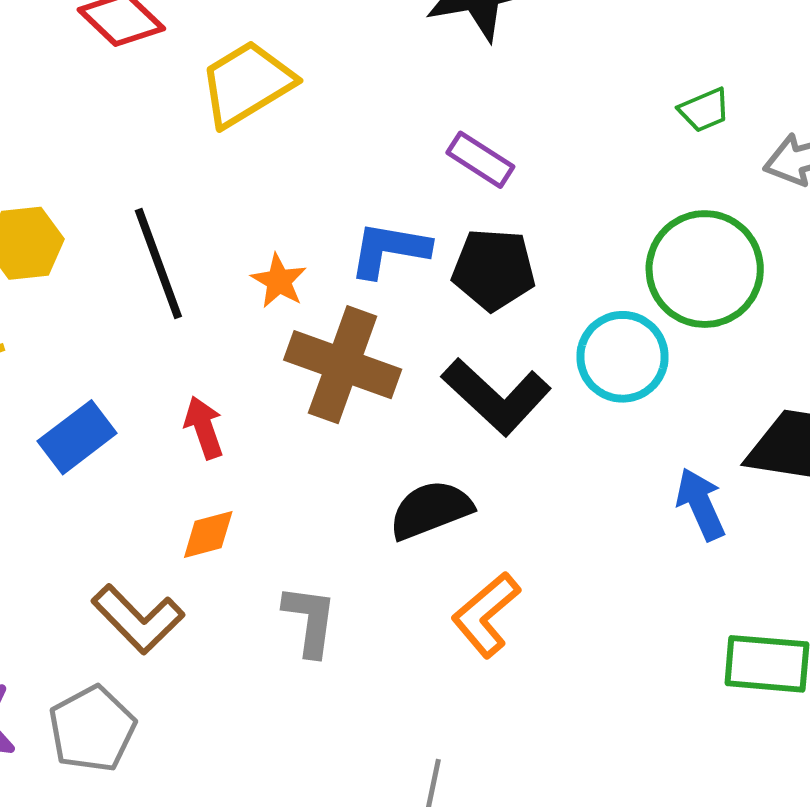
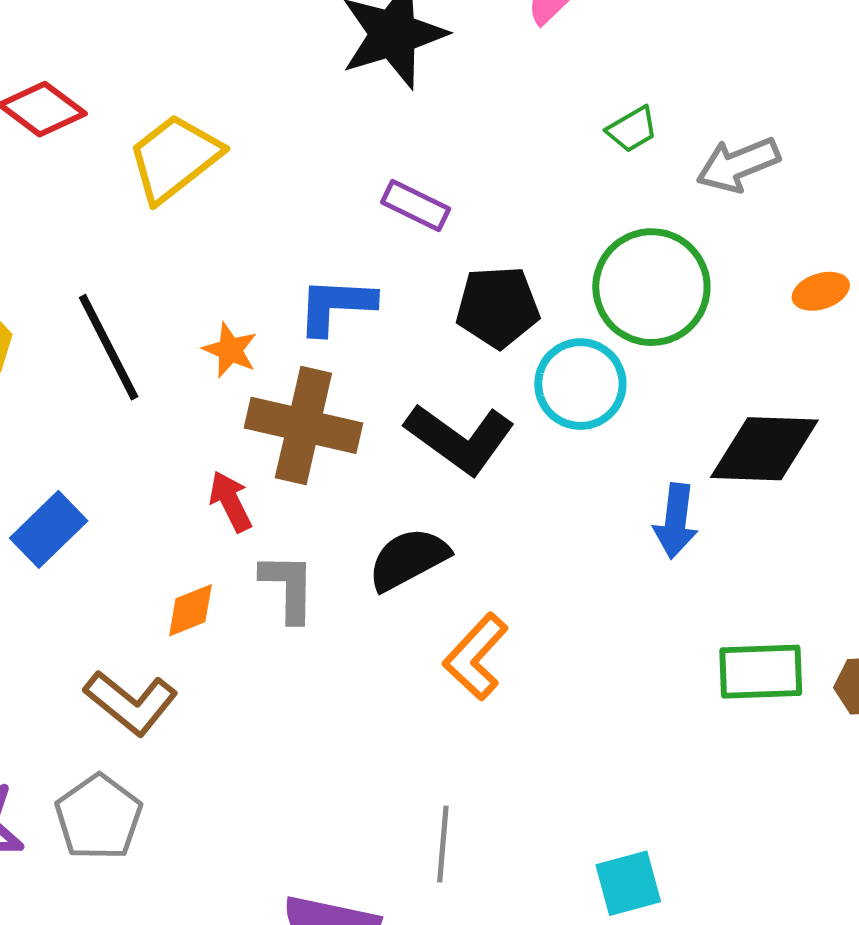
black pentagon: (494, 269) -> (498, 307), moved
red arrow: (204, 428) -> (230, 502), moved
blue arrow: (701, 504) -> (676, 521), turned -142
gray L-shape: (310, 620) -> (288, 587), moved

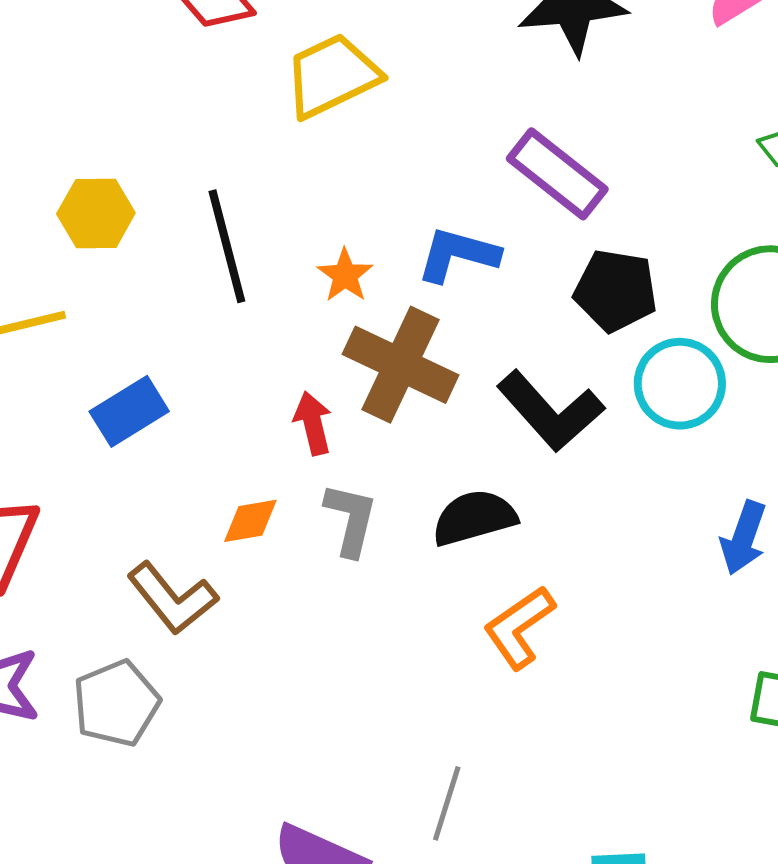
purple rectangle: (416, 205) -> (557, 174), size x1.5

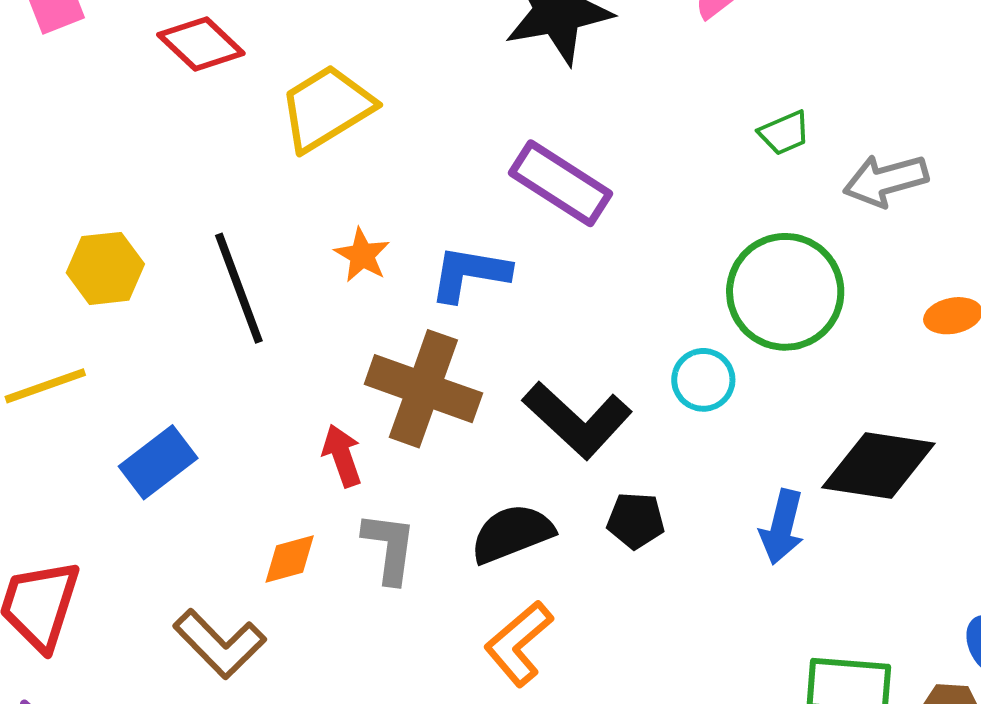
orange star: (345, 275) -> (362, 255), moved
black pentagon: (616, 291) -> (636, 521), moved, size x0.7
cyan circle: (680, 384) -> (703, 380), size x0.7
orange L-shape: (519, 627) -> (519, 643), moved

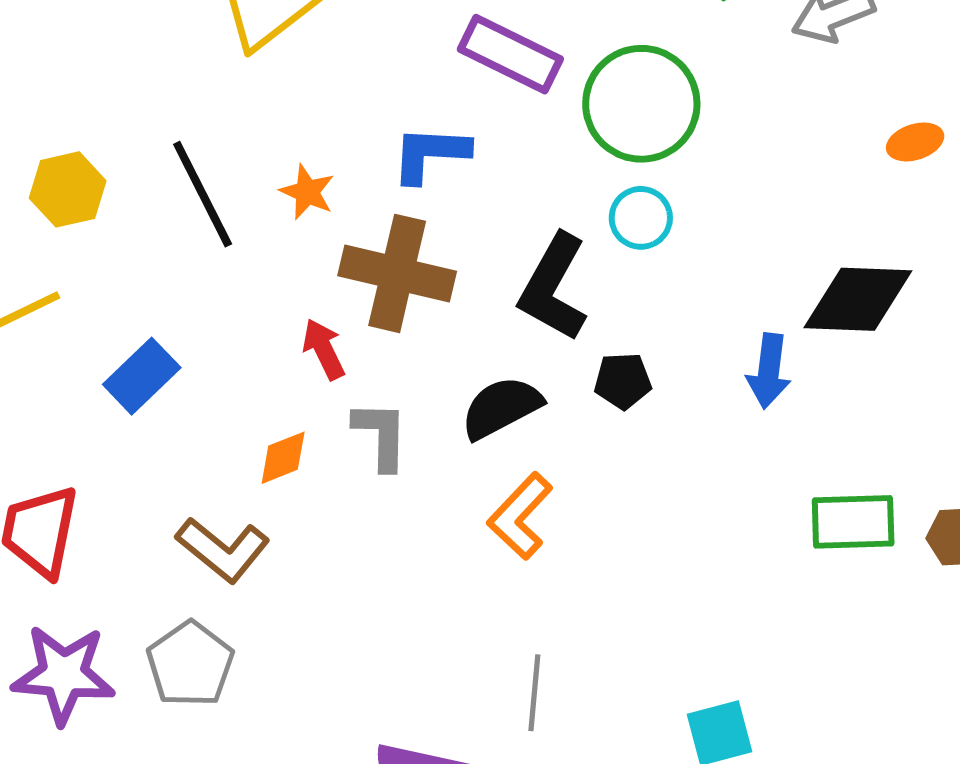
orange star: (362, 255) -> (307, 192), moved
green circle: (785, 292) -> (641, 104), moved
cyan circle: (703, 380) -> (641, 218), moved
black L-shape: (577, 420) -> (553, 287), turned 83

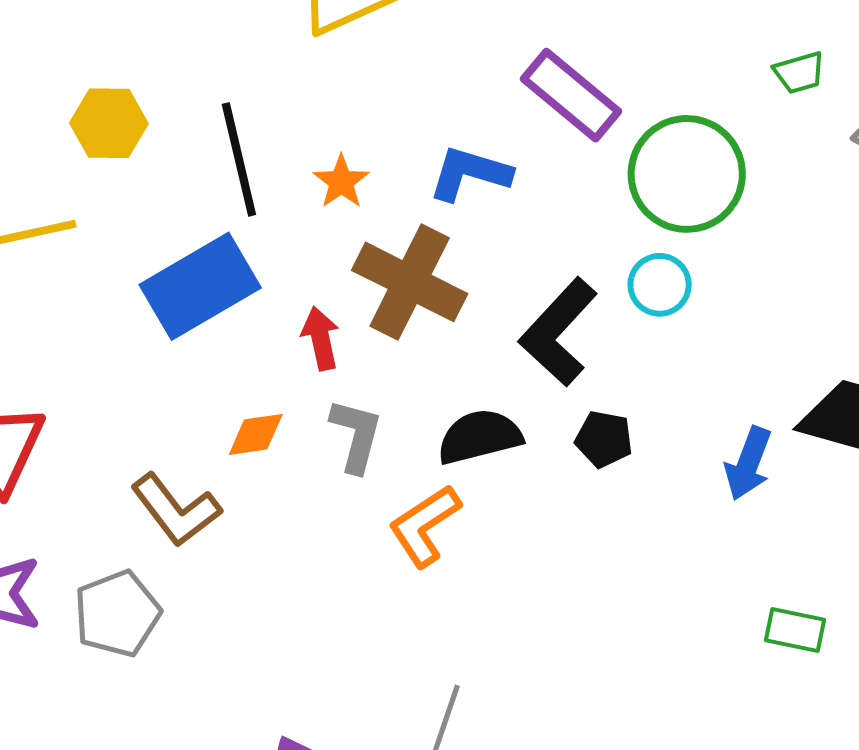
blue rectangle: (142, 376) -> (200, 286), moved, size x1.5
orange L-shape: (520, 516) -> (424, 526), moved
green rectangle: (853, 522) -> (795, 630), size x0.7

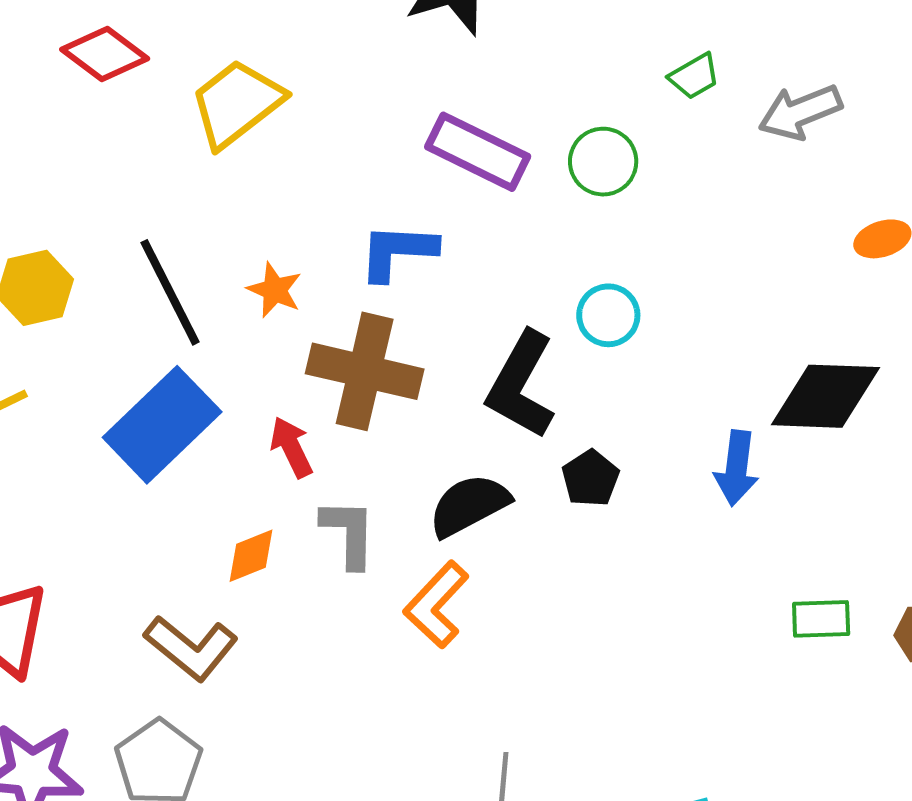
green circle: (687, 174) -> (603, 162), moved, size x0.6
black pentagon: (604, 439) -> (591, 478), turned -30

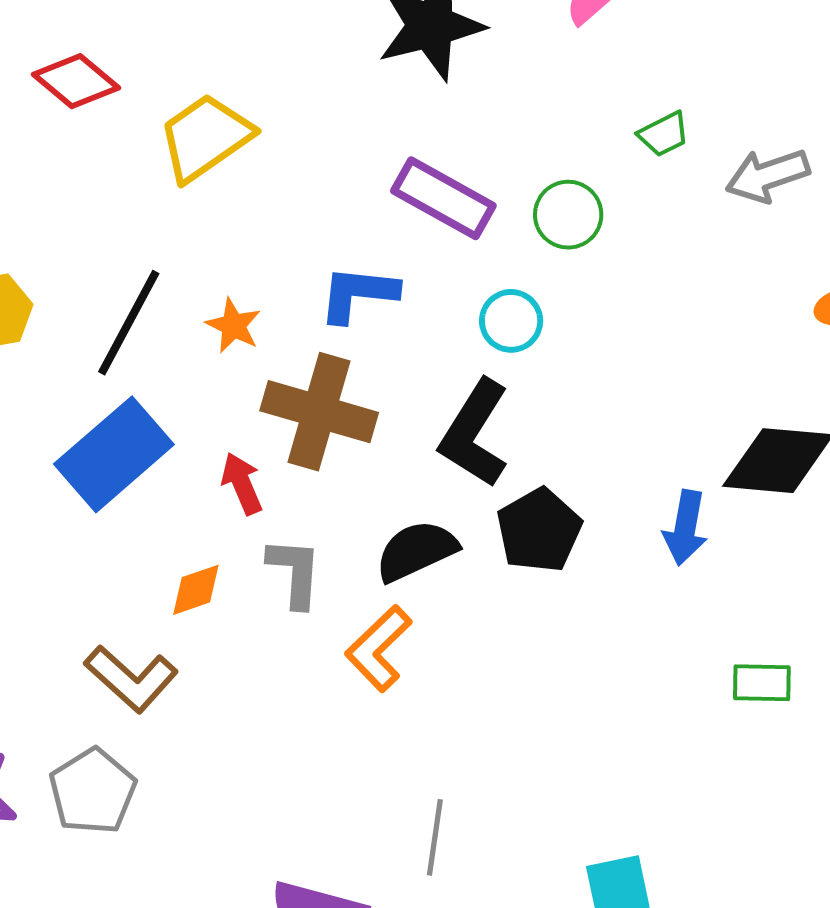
black line: (170, 292) -> (129, 323), turned 52
cyan circle: (608, 315) -> (511, 321), moved
black pentagon: (591, 478) -> (539, 530), size x1.5

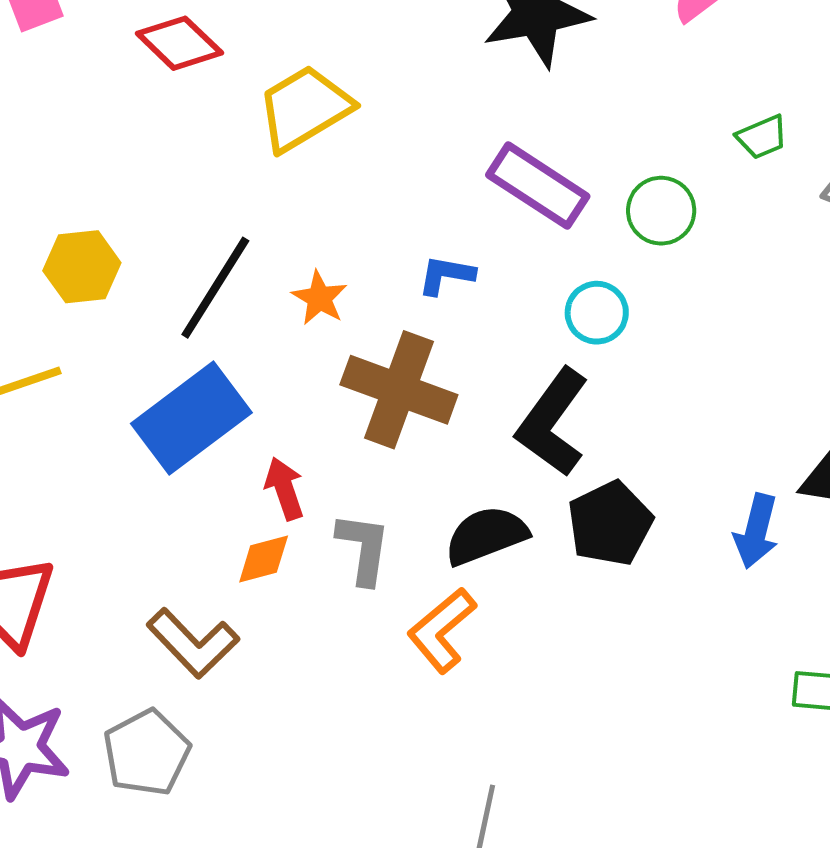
blue L-shape: (358, 294) -> (446, 275), size x0.7
red arrow: (242, 483) -> (284, 489), moved

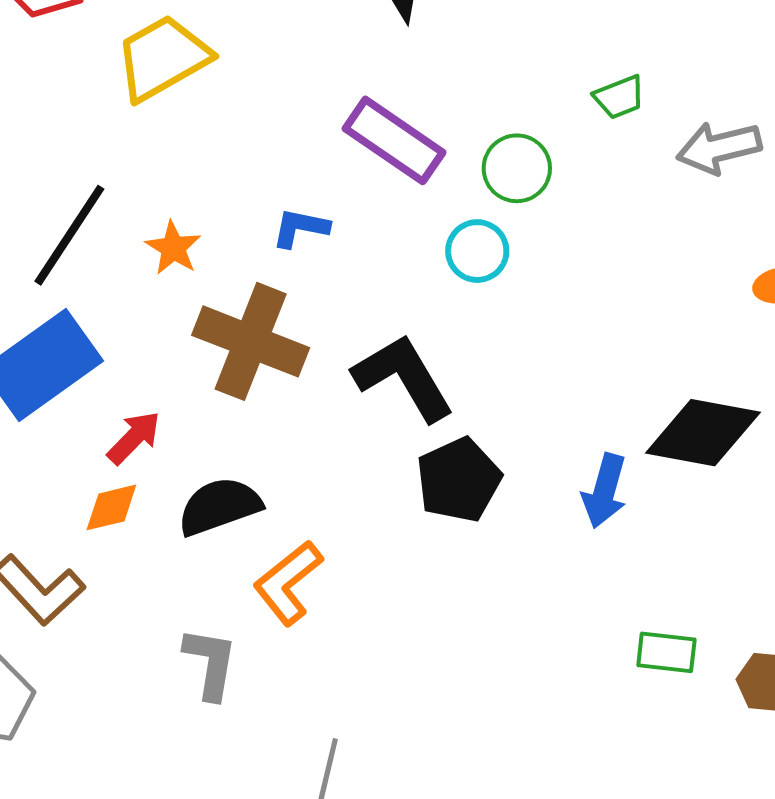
cyan circle: (597, 313) -> (477, 251), moved
black L-shape: (552, 422) -> (403, 378), turned 112
red arrow: (284, 489) -> (134, 438), turned 62
black semicircle: (486, 535) -> (219, 506), moved
gray L-shape: (363, 548) -> (210, 663), moved

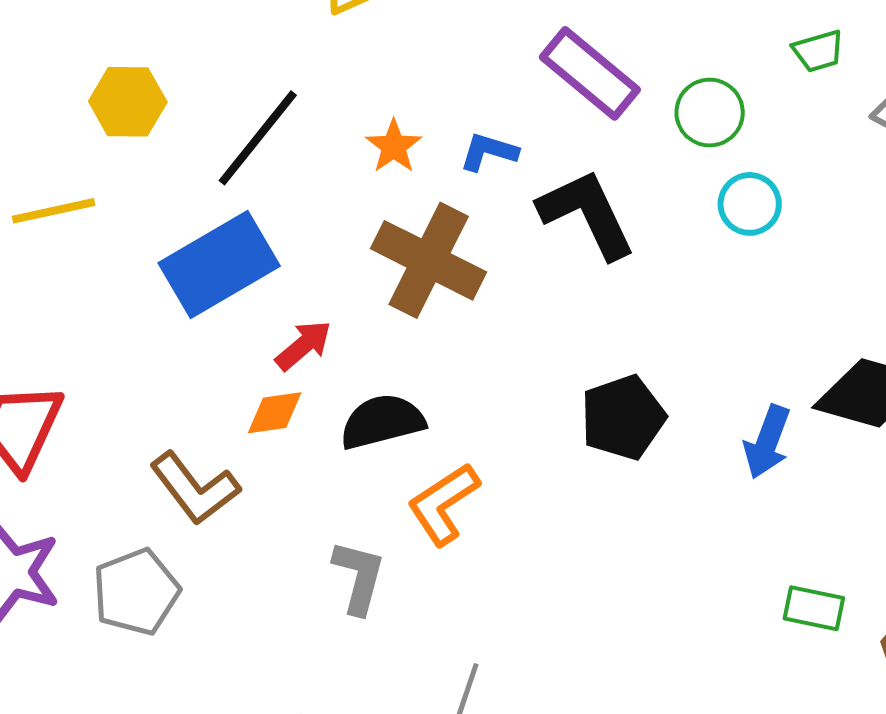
orange star: (173, 248) -> (394, 146), moved
cyan circle: (477, 251) -> (750, 204), moved
black L-shape: (403, 378) -> (587, 214), moved

